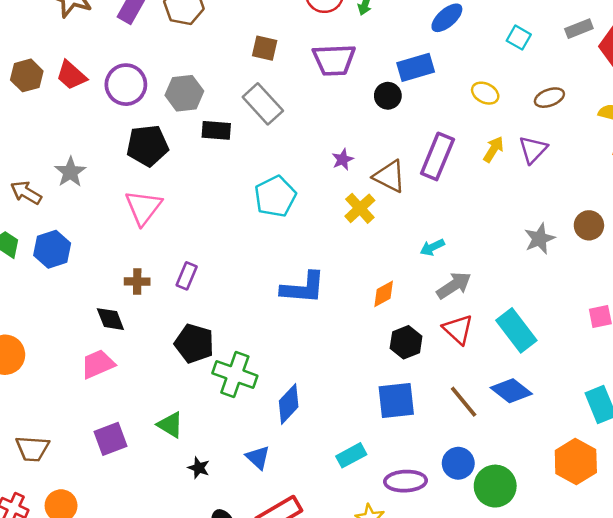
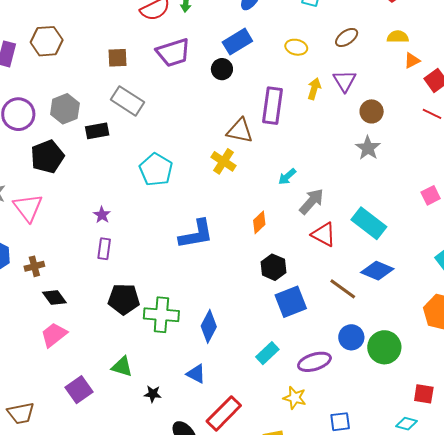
purple star: (343, 159) -> (102, 215), moved
pink triangle: (143, 207) -> (28, 208), moved
brown circle: (589, 225) -> (372, 111), moved
brown cross: (137, 281) -> (34, 266), moved
black hexagon: (406, 342) -> (273, 267), moved

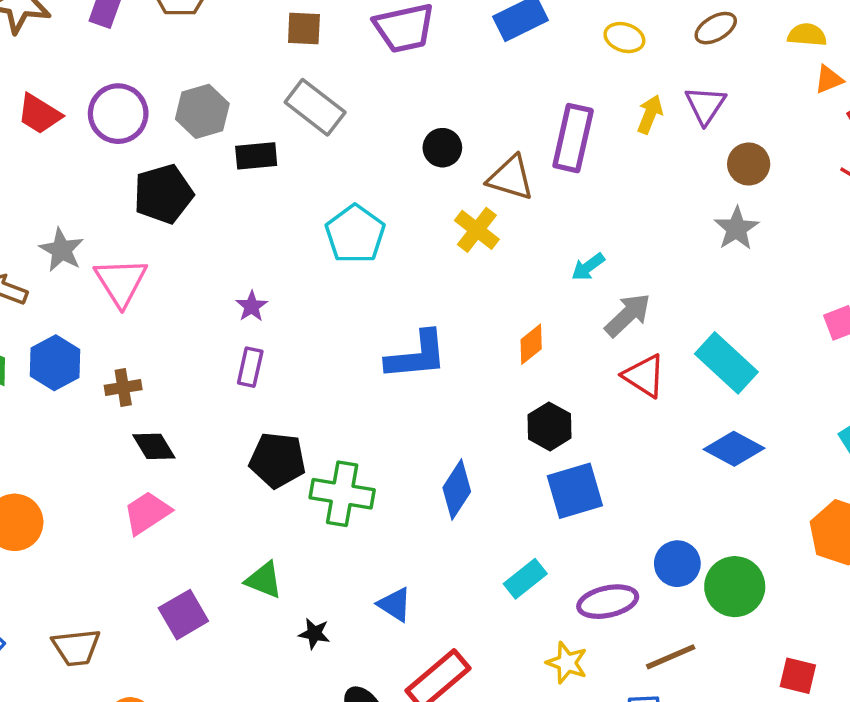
black circle: (222, 69) -> (442, 148), moved
brown line: (343, 289) -> (671, 657), moved, turned -64
blue diamond: (209, 326) -> (457, 490), moved

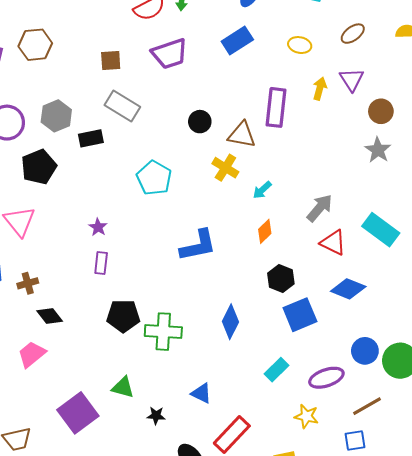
cyan arrow: (588, 267) -> (262, 190), moved
blue diamond: (734, 449) -> (348, 289), moved
pink trapezoid: (147, 513) -> (32, 354), moved
purple square: (183, 615) -> (78, 413), size x1.4

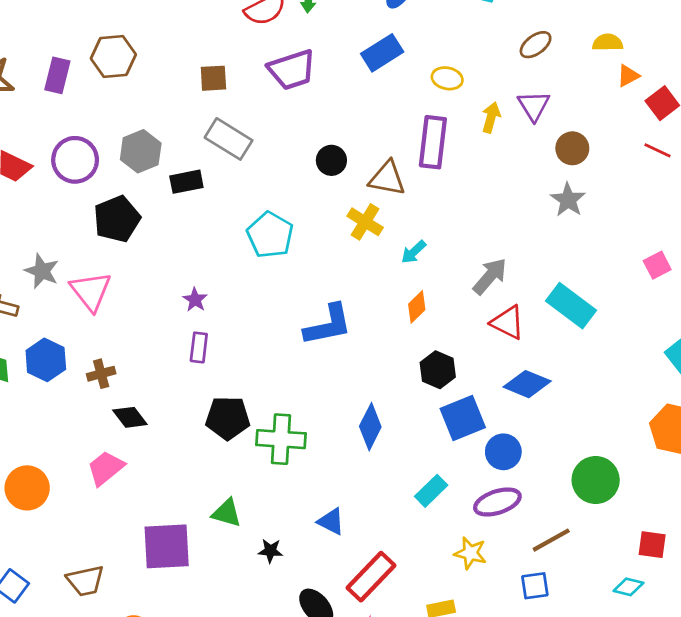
yellow ellipse: (300, 45) -> (447, 78), moved
blue circle: (365, 351) -> (503, 452), moved
purple square: (78, 413) -> (167, 546), turned 33

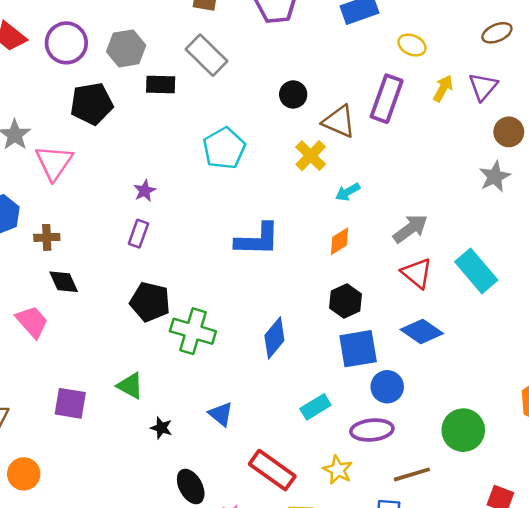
pink trapezoid: (106, 468) -> (32, 322), turned 75
purple square: (167, 546) -> (70, 403), size x0.7
red rectangle: (371, 577) -> (272, 470), moved, turned 69

